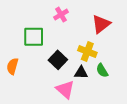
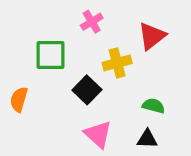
yellow cross: (87, 51) -> (117, 63), moved, turned -36
green semicircle: (102, 70) -> (154, 106), turned 136
black triangle: (81, 73) -> (147, 139), moved

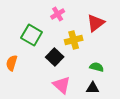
green square: (51, 55) -> (32, 35), turned 30

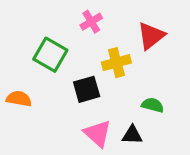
black square: (55, 57) -> (87, 89), turned 30
orange semicircle: (12, 63) -> (19, 99), turned 84
black triangle: (93, 88) -> (132, 135), moved

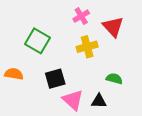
pink cross: (91, 22) -> (81, 16), moved
red triangle: (151, 36) -> (113, 27), turned -35
black square: (87, 89) -> (55, 79), moved

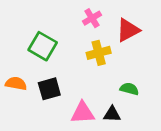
red triangle: (113, 27) -> (128, 30), turned 45
black square: (55, 79) -> (49, 89), moved
pink triangle: (73, 100) -> (83, 113), turned -45

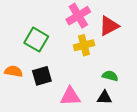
pink cross: (92, 18) -> (78, 16), size x1.5
black triangle: (112, 114) -> (104, 97), moved

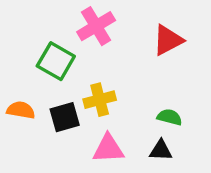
pink cross: (78, 16) -> (96, 26), moved
yellow cross: (84, 45) -> (100, 100), moved

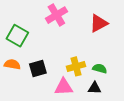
green square: (56, 61) -> (17, 36), moved
yellow cross: (100, 100) -> (76, 66), moved

